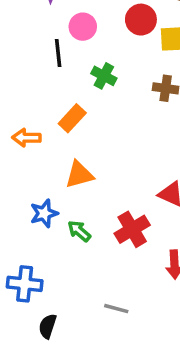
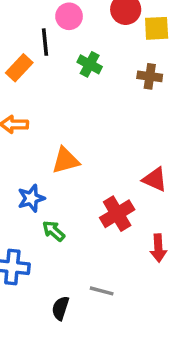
orange rectangle: (72, 118) -> (19, 68), moved
green arrow: (79, 231) -> (54, 231), moved
black semicircle: (48, 326) -> (60, 308), moved

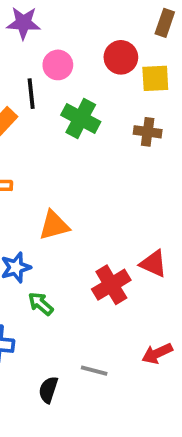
green cross: (90, 64) -> (81, 118), size x1.4
red triangle: (155, 179) -> (153, 264), moved
red arrow: (158, 248) -> (157, 353), moved, turned 68

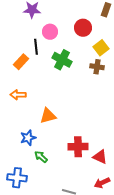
yellow square: (155, 78) -> (101, 48), moved, turned -35
red triangle: (153, 264) -> (100, 157), moved
red cross: (111, 285) -> (78, 147), turned 30

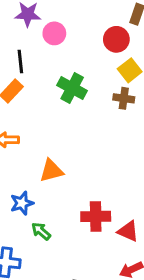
red circle: (83, 28) -> (116, 39), moved
pink circle: (50, 32) -> (54, 33), moved
black line: (36, 47) -> (20, 61), moved

